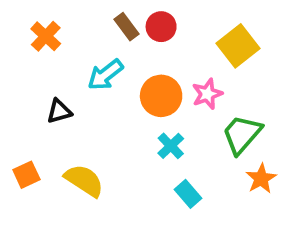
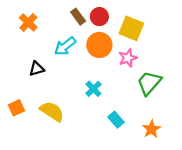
yellow square: (238, 46) -> (131, 28), moved, turned -30
orange circle: (161, 96) -> (99, 45), moved
cyan cross: (171, 146) -> (93, 89), moved
orange star: (261, 179) -> (152, 129), moved

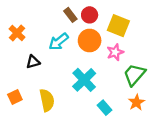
orange cross: (28, 22) -> (17, 33), moved
cyan cross: (93, 89) -> (84, 80), size x1.6
yellow semicircle: (52, 111) -> (47, 100), turned 45
orange star: (152, 129) -> (136, 102), moved

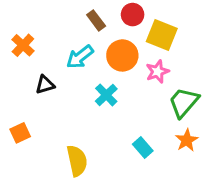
red circle: (90, 15) -> (133, 15), moved
cyan cross: (84, 80) -> (106, 95), moved, size x0.7
yellow semicircle: (47, 100) -> (77, 161), moved

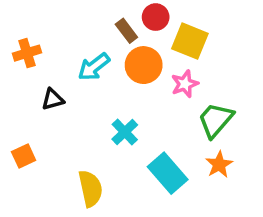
brown rectangle: (96, 20) -> (126, 31), moved
orange cross: (23, 45) -> (27, 53), turned 30
cyan cross: (106, 95) -> (125, 132), moved
cyan rectangle: (143, 148) -> (168, 173), size x1.6

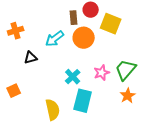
brown rectangle: (126, 31) -> (74, 18), turned 32
pink star: (185, 84) -> (102, 73), moved
cyan rectangle: (168, 173) -> (83, 101), moved, turned 55

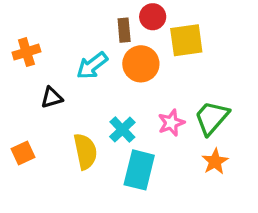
yellow square: (111, 24) -> (186, 40), turned -30
yellow semicircle: (53, 110) -> (85, 151), moved

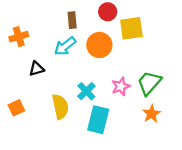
brown rectangle: (124, 30) -> (72, 20), moved

